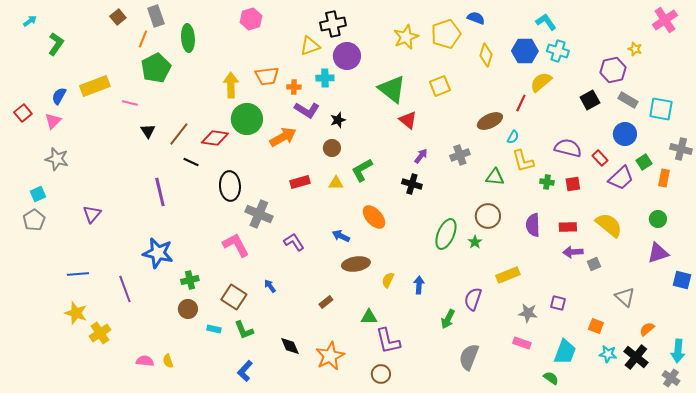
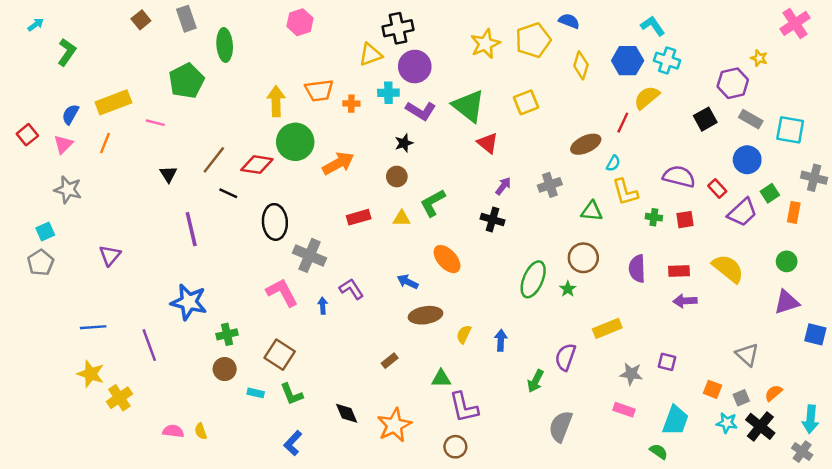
orange line: (143, 39) -> (105, 143), moved
purple L-shape: (307, 110) -> (421, 111), moved
black triangle: (148, 131) -> (168, 174), moved
gray square: (594, 264) -> (741, 398), moved
blue arrow: (270, 286) -> (323, 306), moved, turned 32

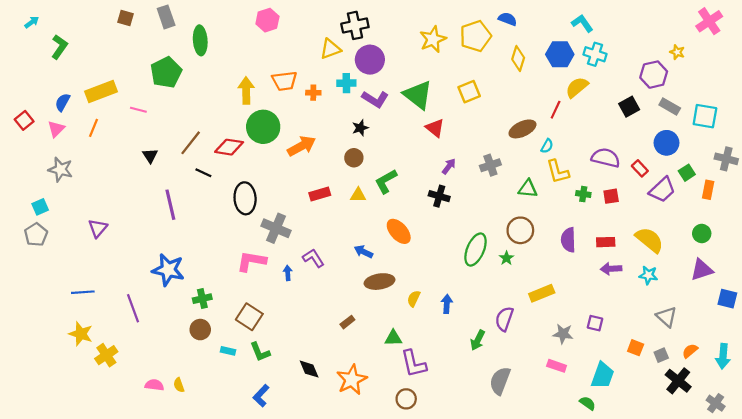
brown square: (141, 20) -> (126, 18), turned -35
pink L-shape: (282, 292) -> (251, 261), turned -52
cyan arrow: (811, 419) -> (723, 356), moved
cyan star: (727, 423) -> (648, 275), moved

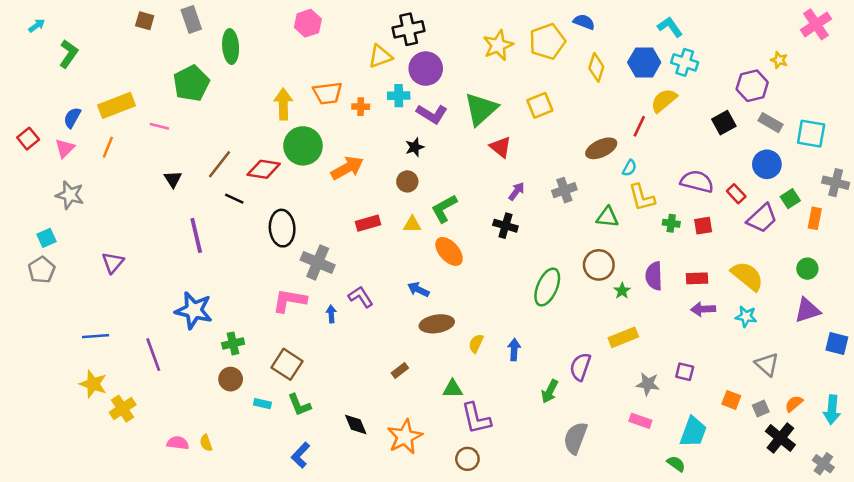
green triangle: (418, 95) -> (481, 109), turned 40
orange ellipse: (399, 231) -> (449, 251), moved
green star: (506, 258) -> (622, 291), moved

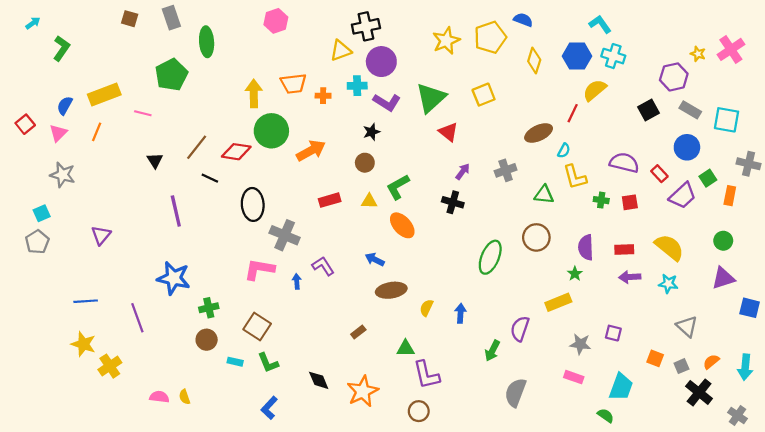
pink cross: (816, 24) -> (731, 49), moved
green star: (622, 291) -> (575, 274), moved

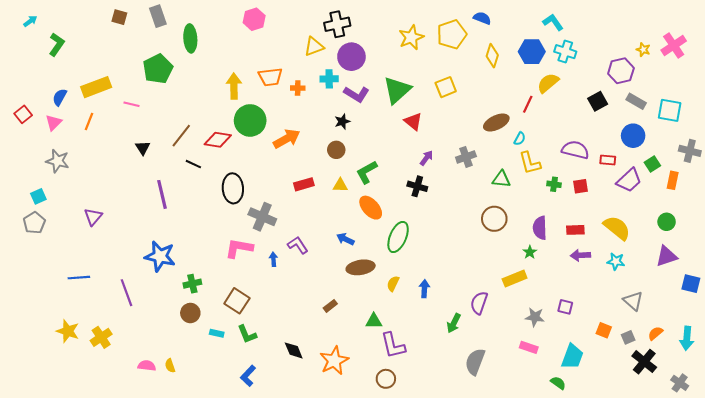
red rectangle: (659, 174) -> (608, 160), turned -42
green ellipse: (490, 257) -> (398, 237), moved
yellow star: (83, 344) -> (68, 331), moved

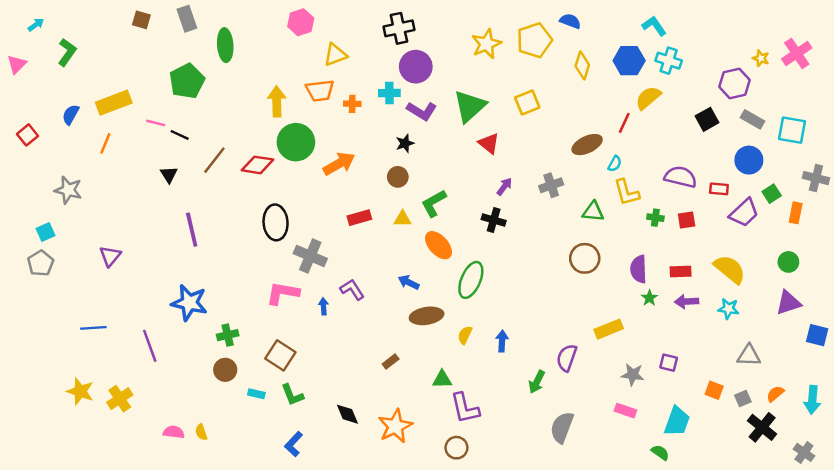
yellow triangle: (314, 47) -> (335, 55), moved
pink triangle: (54, 123) -> (17, 64), moved
black line: (193, 164) -> (180, 135), moved
green star: (530, 252) -> (649, 298), moved
gray triangle: (633, 301) -> (749, 355), turned -40

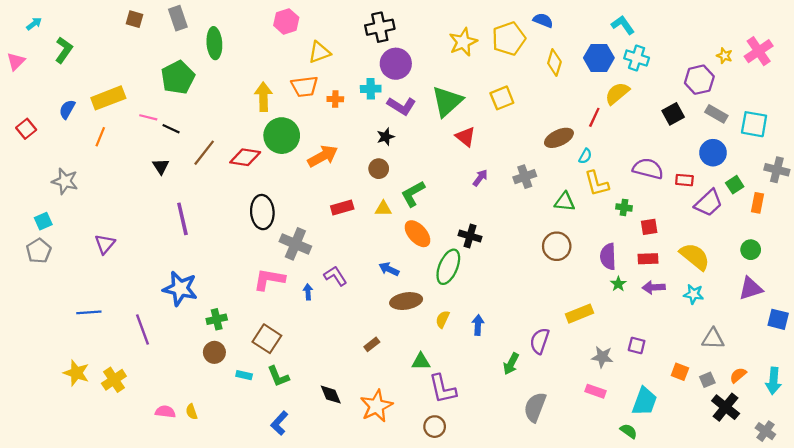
black cross: (494, 220) -> (470, 236), moved
red square: (687, 220) -> (649, 227), moved

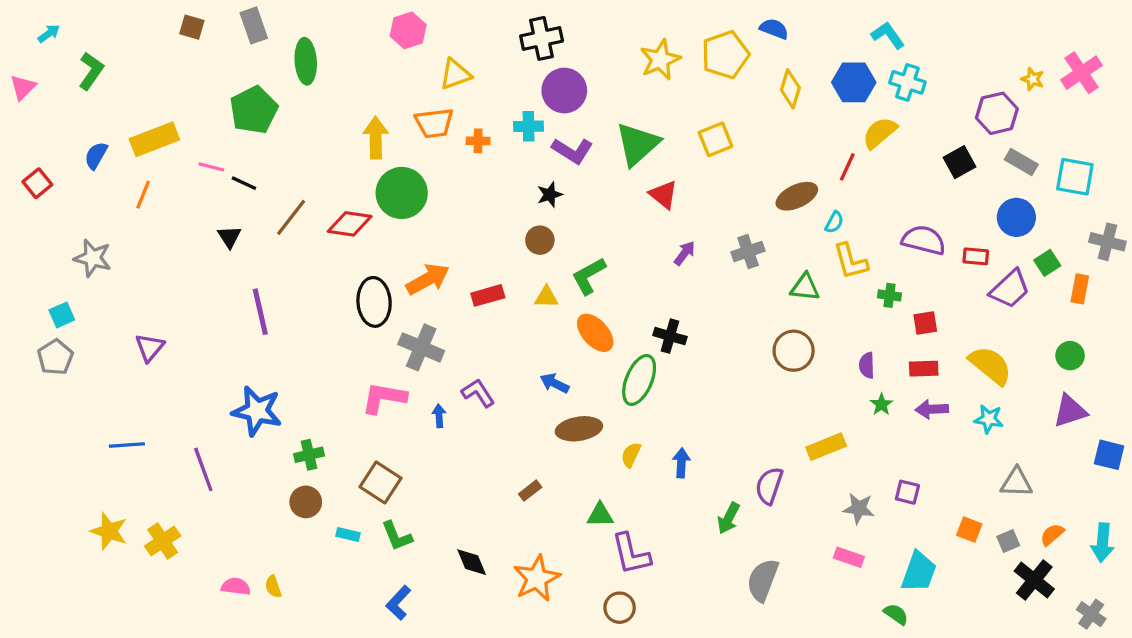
orange arrow: (323, 156) -> (428, 279), moved
purple semicircle: (608, 257) -> (867, 365), size x0.7

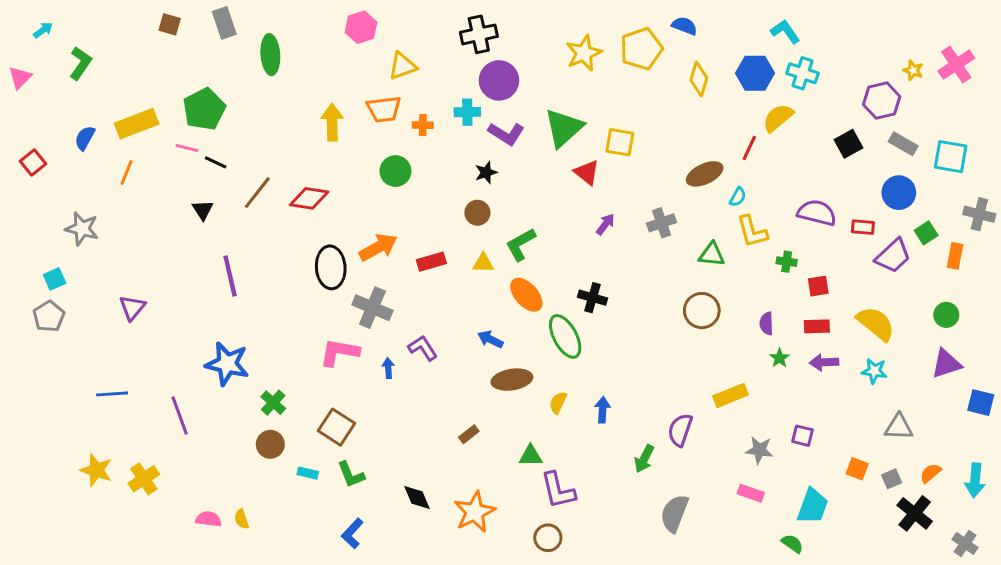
green pentagon: (254, 110) -> (204, 109), moved
yellow square: (716, 139) -> (620, 142), moved, turned 32
green circle: (402, 193) -> (395, 171), moved, size x0.7
green ellipse: (639, 380) -> (565, 336), turned -51
green cross: (309, 455) -> (273, 403), turned -35

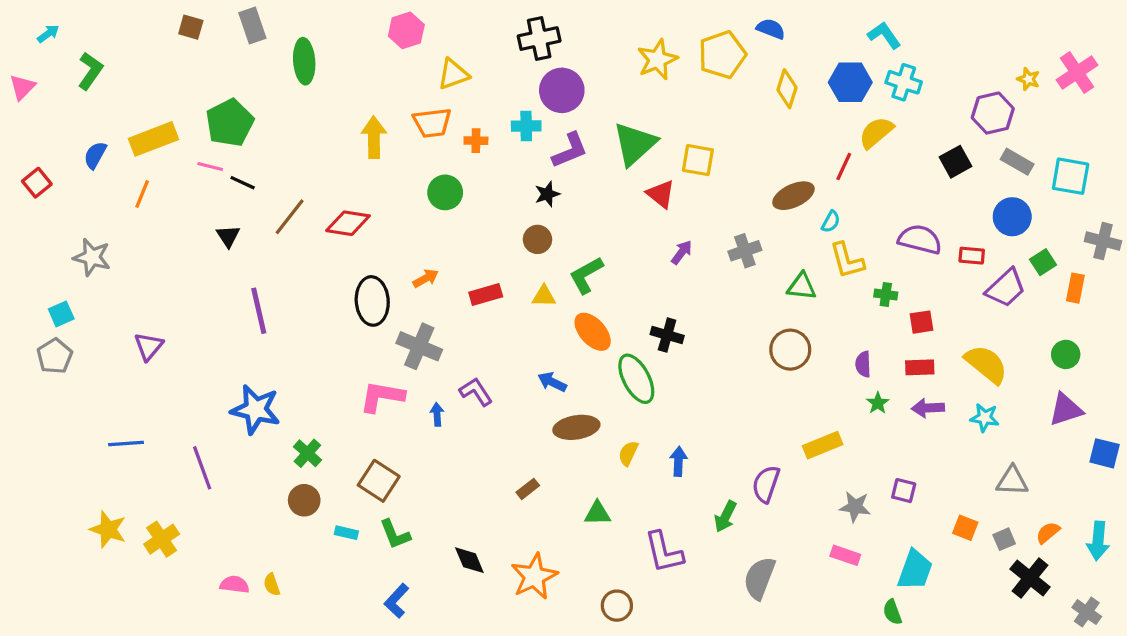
purple L-shape: (506, 134) -> (570, 150), turned -54
orange arrow: (378, 247) -> (426, 278), size x0.6
purple L-shape: (558, 490) -> (664, 552), moved
green semicircle: (792, 544) -> (892, 612), turned -145

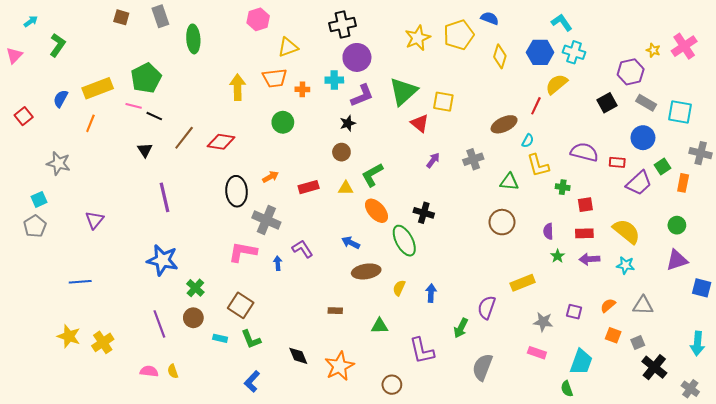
purple line: (202, 468) -> (159, 324), moved
brown rectangle: (528, 489) -> (335, 311), turned 40
orange semicircle: (1048, 533) -> (608, 305), moved

